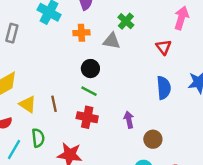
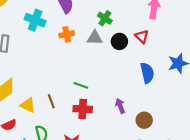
black circle: (90, 69) -> (119, 41), moved

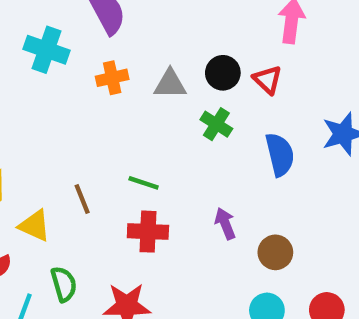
green cross: (105, 18) -> (216, 124), moved
black circle: (119, 41) -> (223, 73), moved
brown line: (51, 101) -> (82, 199), moved

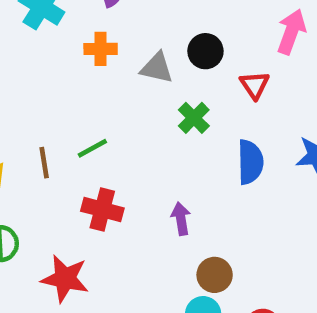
black circle: (223, 73) -> (205, 51), moved
green line: (144, 183) -> (92, 148), moved, turned -60
brown circle: (275, 252) -> (215, 275), moved

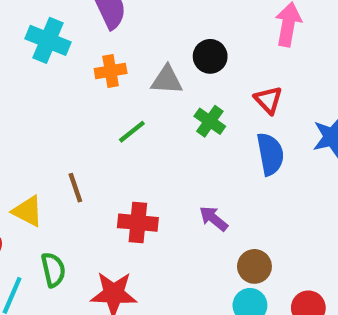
red triangle: (255, 85) -> (268, 100), moved
green line: (92, 148) -> (132, 132), moved
purple arrow: (181, 219) -> (214, 219), turned -32

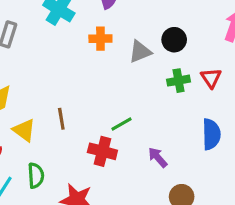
gray triangle: (167, 80) -> (140, 52), turned -35
green cross: (210, 121) -> (179, 81), moved, turned 35
green line: (132, 132) -> (121, 124), moved
blue semicircle: (270, 154) -> (211, 134), moved

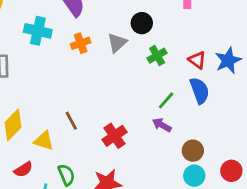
red triangle: (211, 78) -> (197, 60), moved
green line: (121, 124) -> (166, 100), moved
red cross: (102, 151) -> (115, 136), turned -30

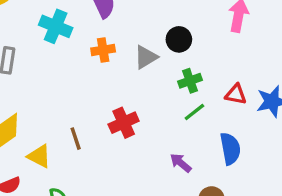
red triangle: (197, 60) -> (236, 94), turned -36
blue semicircle: (200, 91) -> (230, 149), moved
green line: (166, 100) -> (194, 112), moved
red cross: (115, 136) -> (124, 123), moved

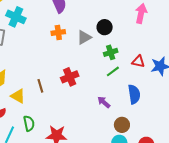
cyan cross: (56, 26) -> (16, 17), moved

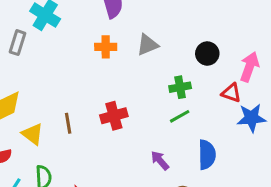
pink arrow: (141, 13) -> (249, 67), moved
black circle: (105, 27) -> (207, 54), moved
gray triangle: (84, 37) -> (147, 45), moved
red triangle: (138, 61) -> (231, 93), moved

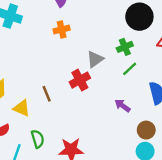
gray triangle: (147, 45) -> (95, 59), moved
black circle: (207, 54) -> (139, 17), size x1.5

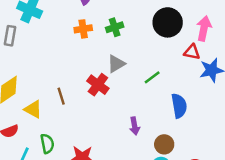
green cross: (125, 47) -> (115, 27), moved
red cross: (80, 80) -> (98, 85), turned -30
purple arrow: (122, 106) -> (135, 126), moved, turned -140

